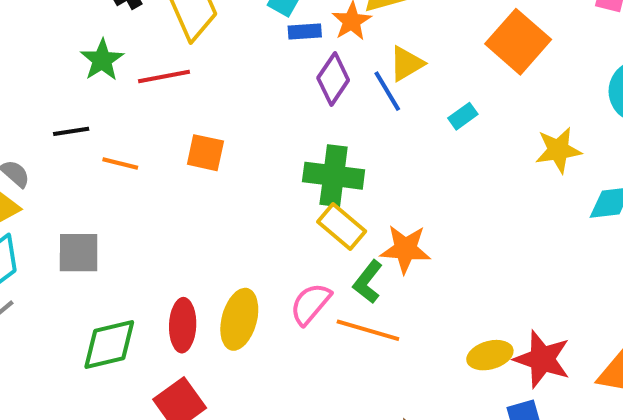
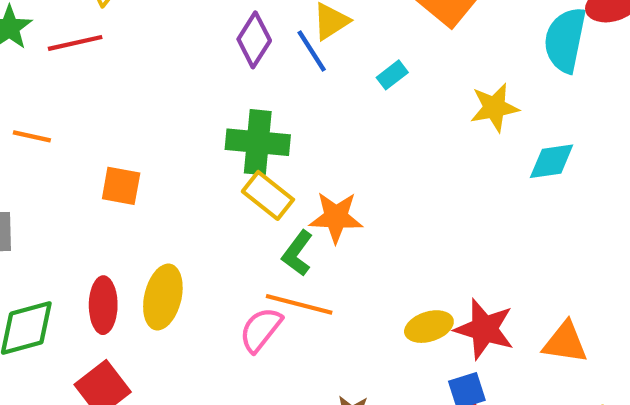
orange square: (205, 153) -> (121, 186), moved
pink semicircle: (310, 304) -> (261, 330), moved

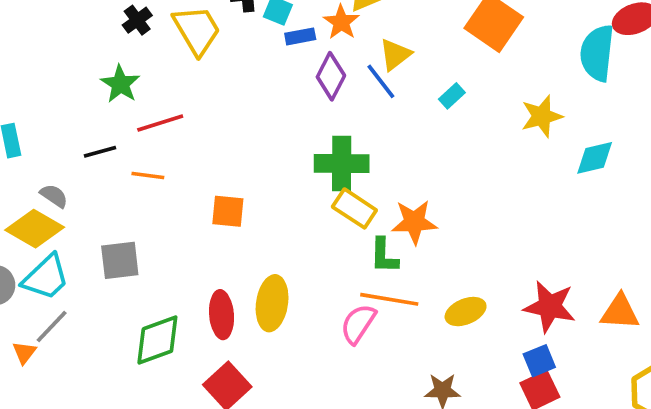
red line: (75, 43) -> (160, 123), moved
green L-shape: (297, 253) -> (384, 256), turned -30
yellow ellipse: (429, 327) -> (466, 312), moved

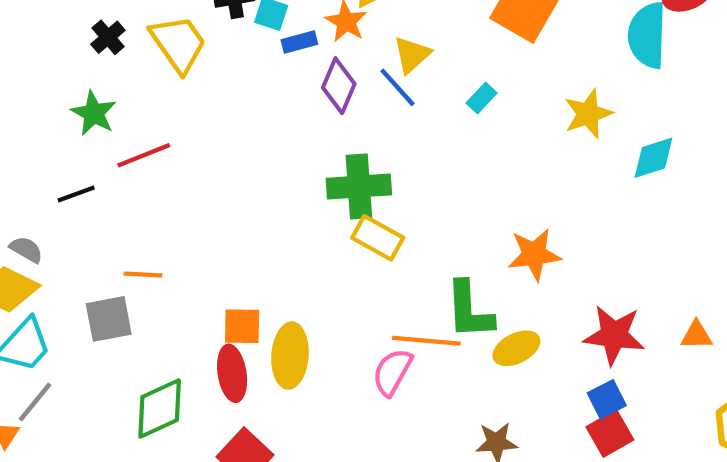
orange line: (148, 175) -> (143, 275), moved
orange square: (228, 211) -> (242, 326), moved
orange star: (414, 222) -> (534, 254), moved
green L-shape: (384, 256) -> (469, 310), moved, size x1.4
orange triangle: (620, 312) -> (696, 335), size x0.7

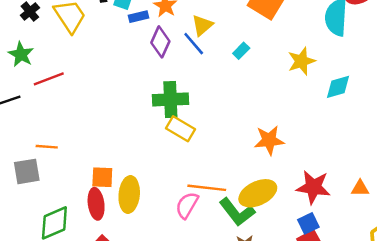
green L-shape: (469, 310) -> (237, 212), moved, turned -36
yellow ellipse: (516, 348) -> (258, 193), size x1.4

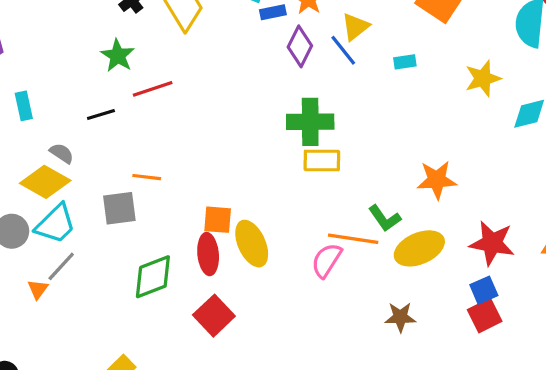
cyan rectangle: (241, 51) -> (405, 62), turned 35
yellow rectangle: (180, 129) -> (322, 160), turned -32
yellow ellipse: (129, 195) -> (252, 244), turned -32
green L-shape: (237, 212) -> (385, 218), moved, size x0.7

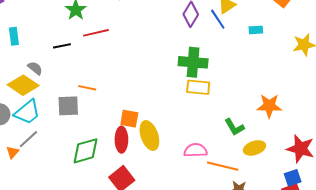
orange line: (353, 239) -> (223, 166), moved
yellow ellipse: (419, 248) -> (254, 148), size x0.7
pink semicircle: (327, 260) -> (196, 150), turned 50

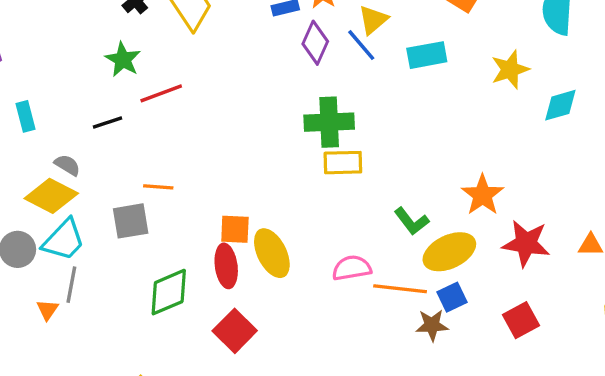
cyan rectangle: (256, 30) -> (427, 55), size x1.6
orange star: (269, 106) -> (483, 195), moved, turned -30
gray line: (28, 139) -> (71, 285), turned -30
yellow ellipse: (254, 148) -> (449, 252), size x1.4
blue square: (293, 178) -> (452, 297), moved

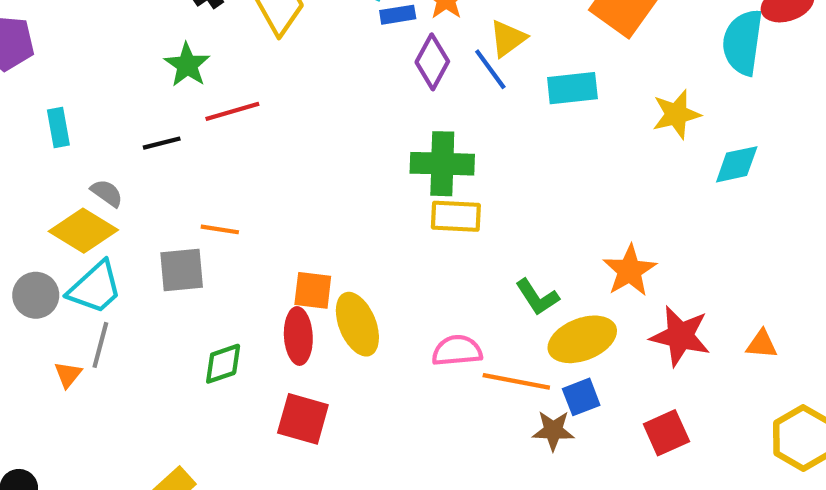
green diamond: (169, 292) -> (223, 364), size x0.7
red square: (235, 331) -> (303, 419), turned -33

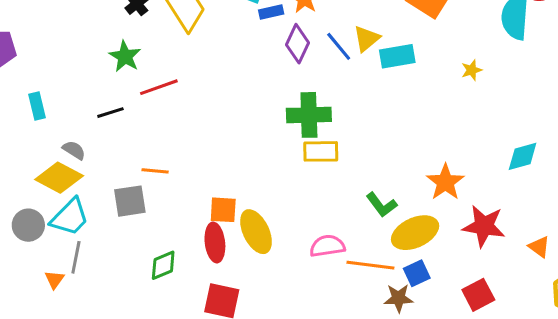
yellow triangle: (508, 38) -> (367, 39), moved
yellow star: (676, 114) -> (472, 70), size x0.6
cyan diamond: (737, 164) -> (523, 156), moved
orange triangle: (762, 344) -> (539, 247), moved, turned 35

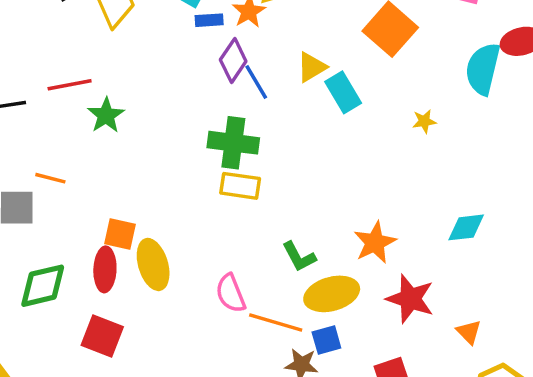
blue line: (339, 46) -> (256, 82), moved
green star: (125, 56) -> (106, 115), moved
cyan rectangle: (397, 56) -> (343, 92), turned 60
pink semicircle: (327, 246) -> (231, 293), turned -112
green diamond: (163, 265) -> (43, 286), size x1.4

